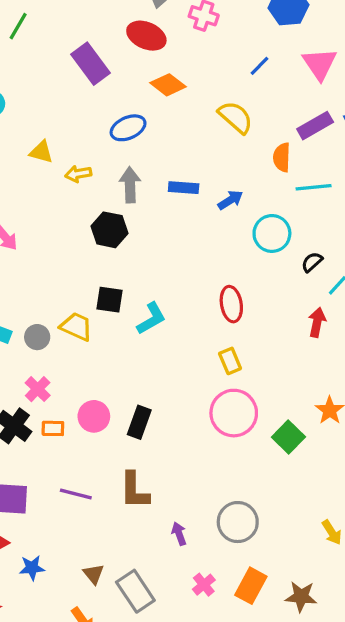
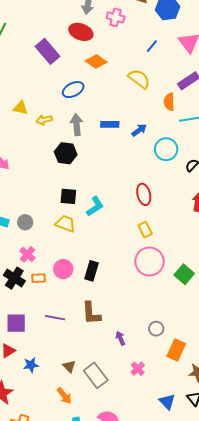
yellow trapezoid: (76, 327) -> (65, 224), moved
gray circle: (238, 522) -> (156, 329), size x0.6
orange rectangle: (251, 586) -> (176, 350), moved

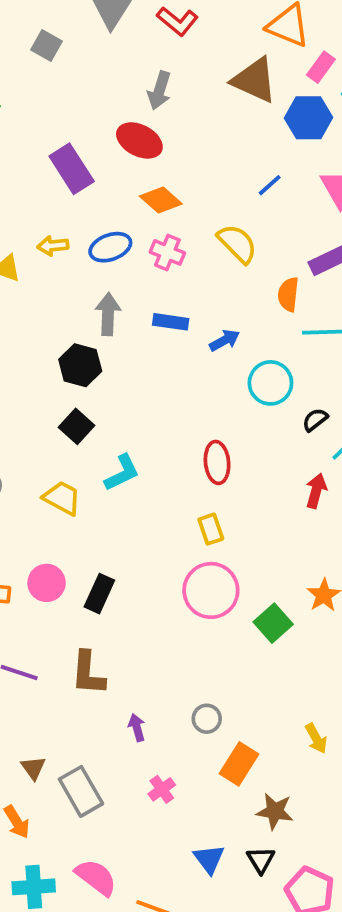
pink cross: (116, 17) -> (167, 252), moved
yellow arrow: (44, 120) -> (53, 246), moved
black square: (68, 196) -> (76, 426), moved, turned 30

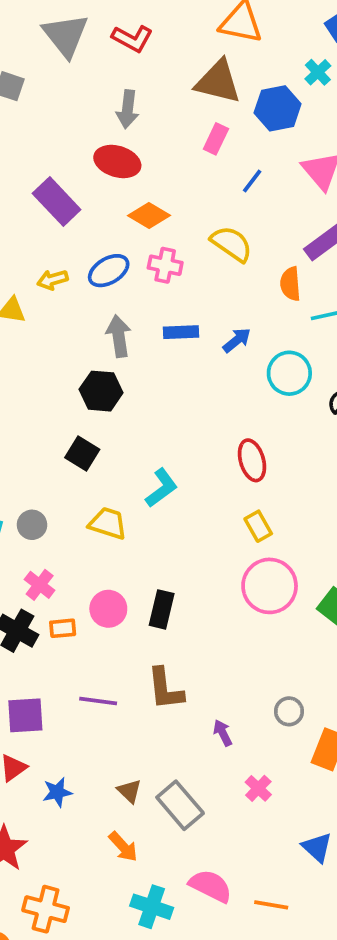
pink rectangle: (321, 67) -> (216, 139), moved
black square: (76, 426) -> (82, 454), moved
cyan cross: (34, 887) -> (152, 907), turned 33

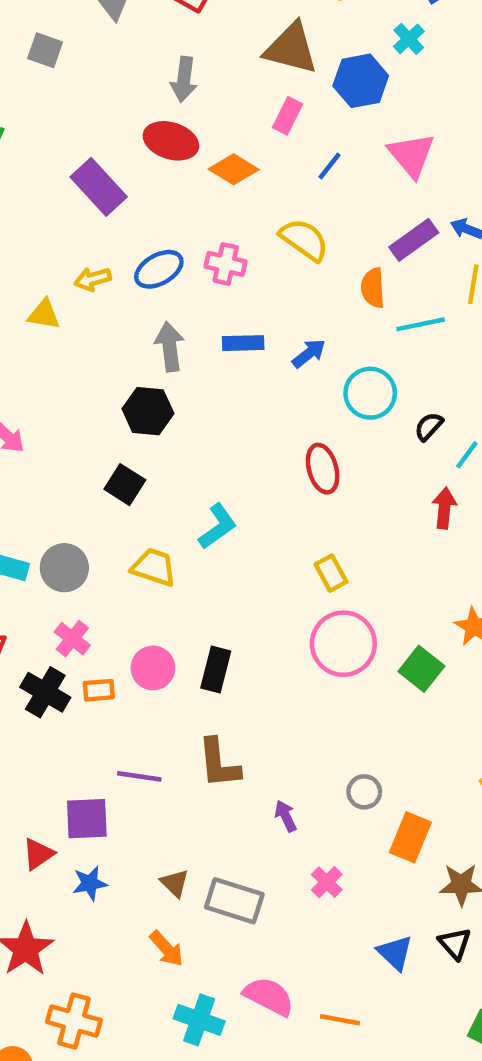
orange diamond: (149, 216) -> (234, 169), moved
red ellipse: (252, 460) -> (323, 469), moved
gray circle: (32, 525) -> (64, 568), size x1.4
purple square: (25, 715) -> (87, 819), moved
gray rectangle: (180, 805) -> (234, 901), turned -33

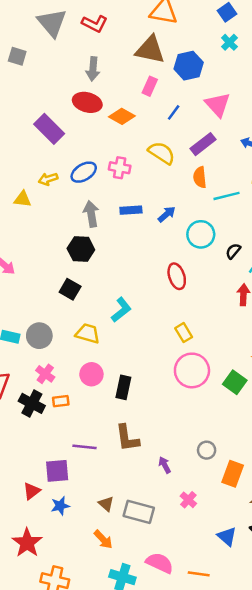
cyan cross: (409, 39) -> (229, 42), moved
purple rectangle: (414, 240) -> (203, 144), moved
pink circle: (153, 668) -> (91, 374), moved

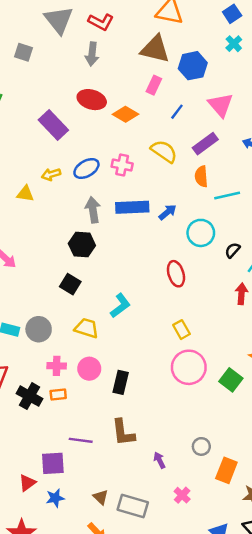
gray arrow: (93, 69) -> (92, 54), moved
blue rectangle: (131, 210) -> (132, 207), size x1.5
pink cross: (45, 374) -> (57, 366), moved, turned -36

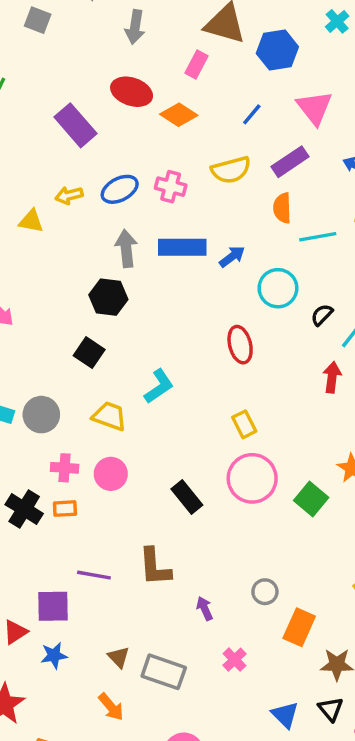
pink rectangle: (154, 85) -> (196, 65), moved
yellow semicircle: (164, 151) -> (231, 170), turned 128
black rectangle: (121, 382) -> (187, 497), moved, turned -55

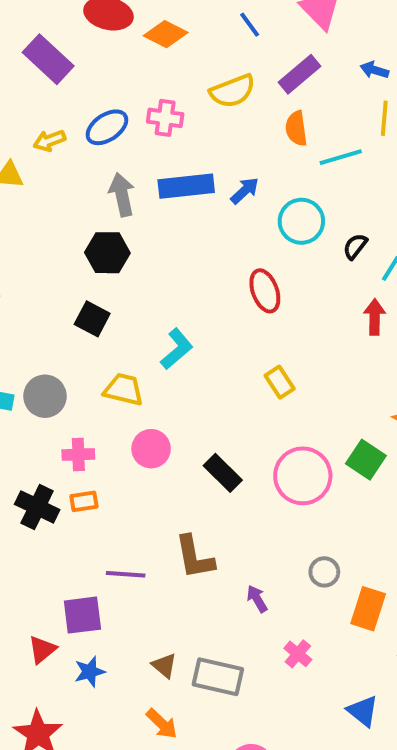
blue line: (252, 114) -> (250, 25), turned -70
pink circle: (111, 474) -> (151, 449), moved
pink circle: (252, 478) -> (303, 476), moved

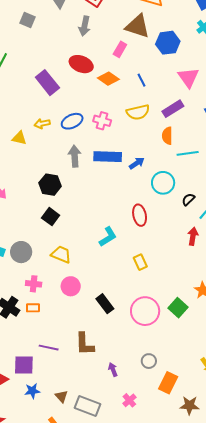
blue line: (250, 25) -> (141, 80), moved
black hexagon: (107, 253) -> (50, 185), moved
cyan L-shape: (177, 349) -> (108, 237), moved
blue star: (90, 672) -> (32, 391), moved

